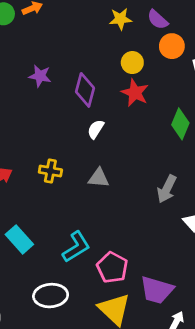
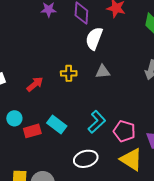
white semicircle: (96, 129) -> (94, 38), size x1.6

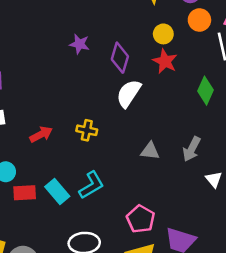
gray triangle: (103, 72) -> (150, 151), moved
cyan L-shape: (97, 122) -> (91, 185), moved

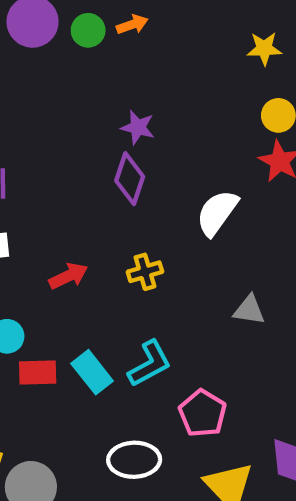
purple diamond: (120, 58) -> (130, 179), moved
yellow cross: (87, 130) -> (145, 272), turned -30
pink pentagon: (141, 219) -> (203, 413), moved

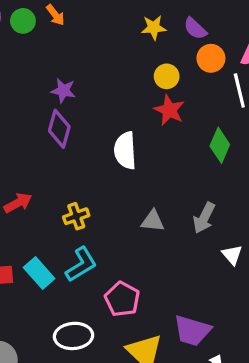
orange arrow: (132, 25) -> (55, 15), turned 75
white semicircle: (217, 213) -> (125, 150), turned -36
yellow cross: (145, 272) -> (76, 216), moved

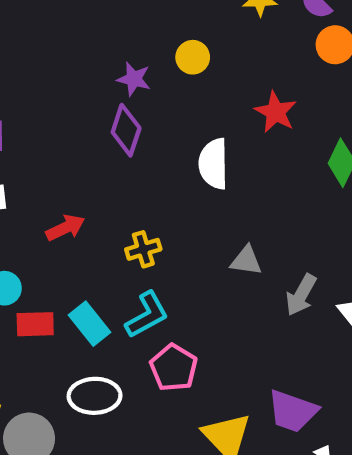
yellow circle: (167, 76) -> (193, 57), moved
gray arrow: (204, 218) -> (301, 295), moved
pink pentagon: (122, 299) -> (174, 368), moved
white ellipse: (73, 336) -> (95, 396), moved

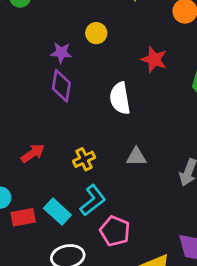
gray triangle: (246, 261) -> (136, 157), moved

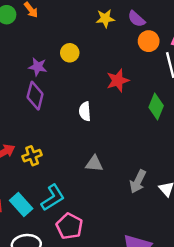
red star: (154, 59) -> (118, 81), turned 30
white semicircle: (120, 98) -> (85, 111), size x0.7
yellow cross: (84, 159) -> (32, 156), moved

